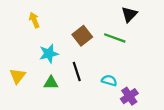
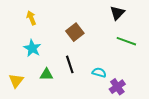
green line: (115, 38) -> (126, 41), moved
cyan star: (49, 54) -> (32, 48), moved, turned -30
yellow triangle: (17, 76) -> (16, 81), moved

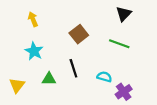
green line: (126, 41) -> (119, 44), moved

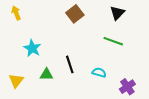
yellow arrow: (33, 19) -> (16, 13), moved
brown square: (79, 34) -> (75, 14), moved
purple cross: (124, 92) -> (127, 87), moved

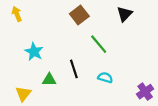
green line: (113, 41) -> (99, 44), moved, turned 30
yellow triangle: (16, 81) -> (23, 94), moved
purple cross: (127, 87) -> (145, 92), moved

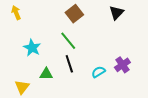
green line: (99, 44) -> (68, 41), moved
cyan semicircle: (105, 78) -> (98, 72), turned -48
purple cross: (145, 92) -> (122, 65), moved

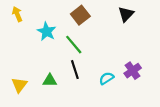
cyan star: (32, 48) -> (47, 31), moved
yellow triangle: (22, 87) -> (19, 85), moved

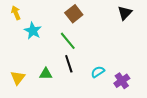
black triangle: (126, 14) -> (125, 13), moved
cyan star: (47, 31) -> (33, 31), moved
purple cross: (133, 71) -> (122, 81), moved

